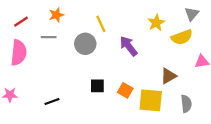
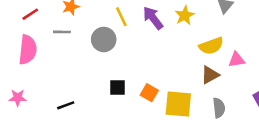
yellow semicircle: (182, 37) -> (211, 46), moved
purple arrow: (129, 46) -> (153, 18), moved
brown triangle: (168, 76) -> (210, 75), moved

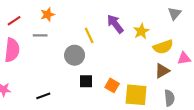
yellow star: (185, 15) -> (141, 31), moved
yellow line: (121, 17) -> (89, 35), moved
gray circle: (104, 39) -> (75, 55), moved

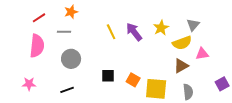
gray triangle: (175, 13) -> (193, 25), moved
purple arrow: (115, 24) -> (134, 32), moved
gray circle: (75, 55) -> (71, 59), moved

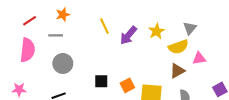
yellow line: (111, 32) -> (104, 26), moved
purple arrow: (134, 32) -> (128, 35), turned -102
orange square: (133, 80) -> (127, 85), turned 32

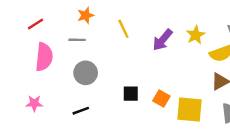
red line: (30, 21) -> (36, 24), moved
yellow line: (104, 26) -> (123, 29), moved
orange square: (127, 85) -> (161, 98), turned -32

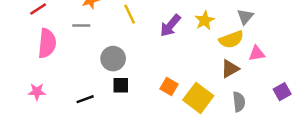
gray circle: (86, 73) -> (113, 59), moved
black square: (131, 94) -> (121, 85), moved
yellow square: (189, 109) -> (198, 98), turned 32

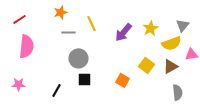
gray line: (81, 26) -> (68, 32), moved
yellow square: (198, 98) -> (146, 65), moved, size x0.7
black line: (85, 99) -> (56, 90), turned -40

